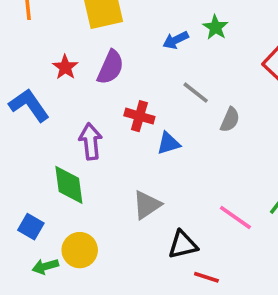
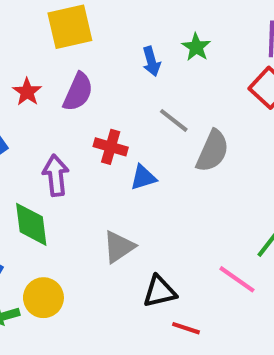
blue arrow: (176, 40) -> (151, 61), turned -80
gray semicircle: (230, 120) -> (213, 151), size x1.5
pink line: (235, 217) -> (237, 279), moved

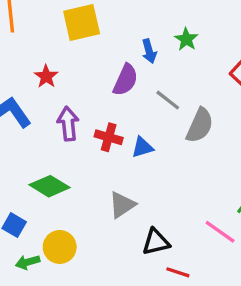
purple semicircle: (78, 92) -> (126, 80), moved
red cross: (111, 147) -> (109, 137), moved
purple arrow: (56, 175) -> (68, 124), moved
green diamond: (31, 224) -> (50, 186), turned -51

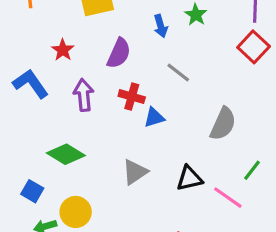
purple semicircle: (126, 80) -> (119, 53), moved
gray semicircle: (200, 125) -> (223, 124), moved
red cross: (109, 137) -> (132, 97), moved
black triangle: (156, 242) -> (189, 178), moved

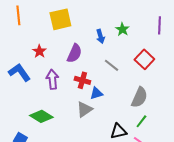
red square: (254, 47) -> (144, 59), moved
green line: (252, 170) -> (141, 121), moved
gray triangle: (135, 172) -> (84, 109), moved

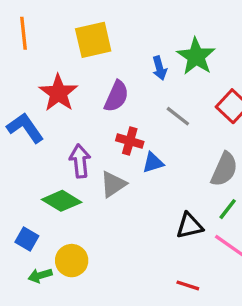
green star: (122, 29) -> (196, 56), size x1.6
red star: (39, 51) -> (58, 93), size x1.6
purple arrow: (52, 79) -> (80, 161), moved
gray triangle: (84, 109) -> (113, 184), moved

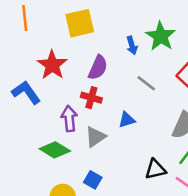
red cross: (130, 141) -> (91, 98), moved
blue square: (27, 239) -> (93, 180), moved

